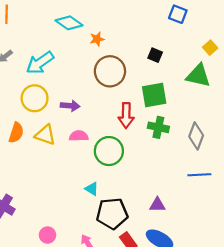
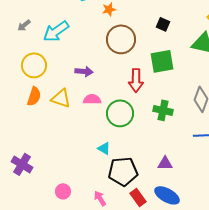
yellow circle: (35, 98) -> (34, 65), moved
green cross: (158, 127) -> (163, 110), moved

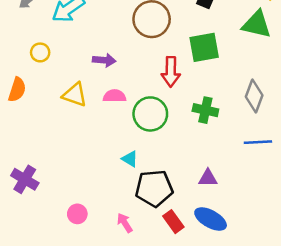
yellow circle: (34, 65) -> (40, 52), size x0.6
orange semicircle: (34, 96) -> (17, 90), moved

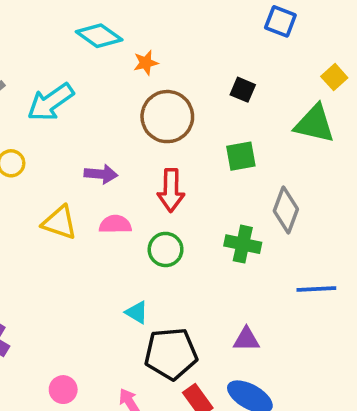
green square: (204, 47) -> (241, 156), size x0.7
red arrow: (171, 72) -> (171, 190), moved
gray diamond: (254, 96) -> (286, 210), moved
green circle: (150, 114) -> (166, 249), size x0.7

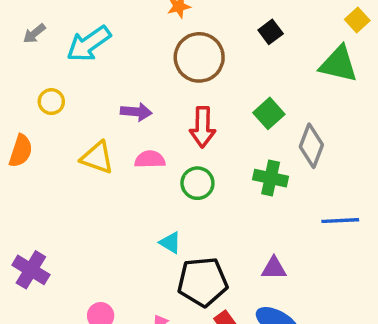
black square: (243, 90) -> (271, 32), turned 30
green square: (241, 156) -> (269, 113), moved, turned -32

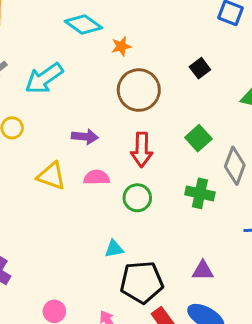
cyan triangle: (170, 243) -> (114, 249), turned -42

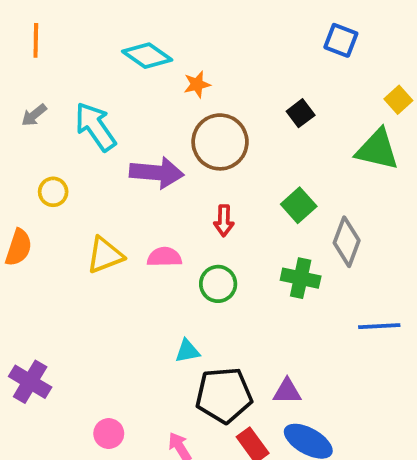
cyan arrow: (44, 78) -> (95, 127), turned 90
purple arrow: (85, 137) -> (157, 173), moved, size x1.5
red arrow: (142, 150) -> (224, 221), size x0.7
yellow triangle: (51, 176) -> (105, 255), turned -40
purple triangle: (203, 271) -> (287, 391), moved

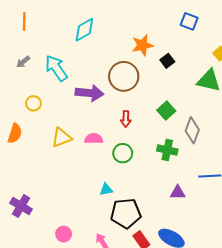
cyan diamond: (147, 56) -> (84, 30), turned -65
orange star: (197, 84) -> (142, 45), moved, size x1.5
purple triangle: (287, 391) -> (178, 193), moved

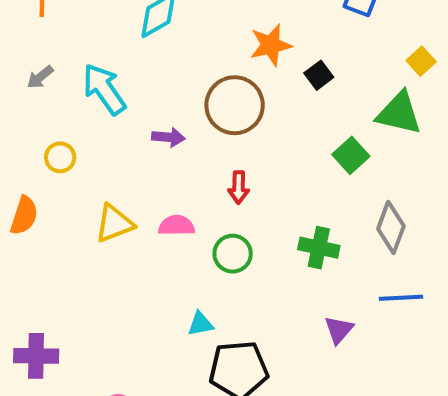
purple arrow: (89, 93) -> (168, 137), size x0.6
green square: (166, 111) -> (351, 155), moved
gray diamond: (192, 130) -> (391, 228), moved
purple triangle: (178, 193) -> (339, 330), turned -49
purple cross: (21, 206) -> (36, 356), turned -30

